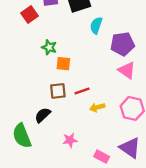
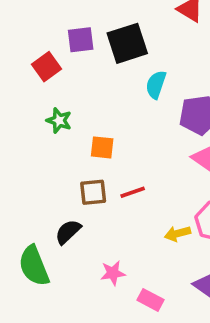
green star: (49, 47) -> (59, 120), moved
yellow arrow: (97, 107) -> (177, 234), moved
pink rectangle: (102, 157) -> (151, 300), moved

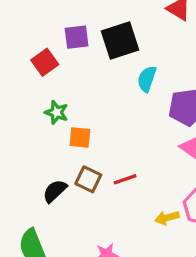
orange square: (102, 147) -> (80, 137), moved
brown square: (93, 192) -> (88, 179), turned 32
black semicircle: (68, 232) -> (55, 191), moved

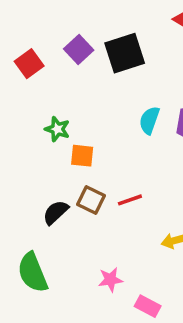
purple square: (77, 37) -> (79, 50), turned -36
red square: (45, 62) -> (29, 64), moved
cyan semicircle: (147, 79) -> (149, 120), moved

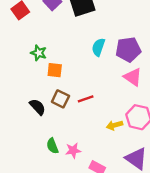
black semicircle: (56, 212) -> (37, 107), turned 90
green semicircle: (33, 273) -> (52, 146), moved, size x0.6

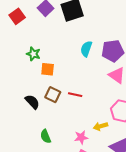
red line: (86, 99) -> (75, 95), turned 32
yellow arrow: (114, 125) -> (101, 126), moved
pink star: (73, 150) -> (81, 137), moved

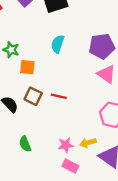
cyan semicircle: (86, 49) -> (58, 44), moved
yellow arrow: (101, 126) -> (88, 143), moved

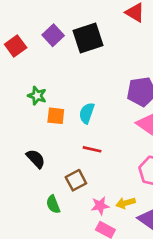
cyan semicircle: (58, 44) -> (87, 113), moved
brown square: (33, 96) -> (76, 180), moved, turned 36

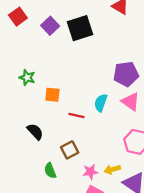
red square: (16, 46) -> (18, 17), moved
green star: (37, 96) -> (27, 78), moved
cyan semicircle: (87, 113) -> (101, 103), moved
red line: (92, 149) -> (77, 115), moved

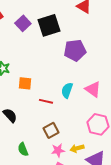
purple pentagon: (126, 74) -> (75, 50), moved
brown square: (70, 150) -> (51, 130), moved

